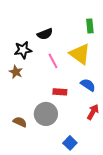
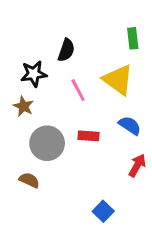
black semicircle: (45, 34) -> (66, 50), turned -49
gray circle: (46, 114) -> (47, 143), moved

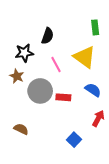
gray circle: (47, 143) -> (40, 91), moved
blue square: (103, 211) -> (74, 140), moved

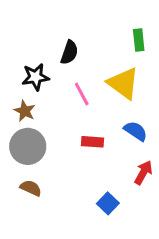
gray circle: (40, 91) -> (28, 146), moved

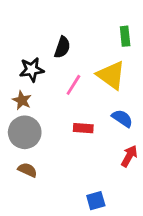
pink line: (82, 94) -> (73, 85), turned 60
blue square: (108, 203) -> (96, 201), moved, turned 30

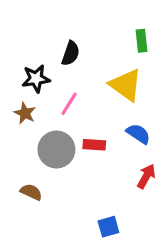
pink line: (73, 85) -> (69, 104), moved
gray circle: (25, 132) -> (56, 149), moved

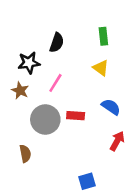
green rectangle: (142, 41) -> (103, 36), moved
yellow triangle: (126, 85) -> (101, 68), size x0.6
brown semicircle: (31, 192) -> (25, 154), turned 54

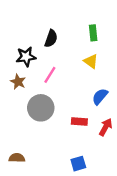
blue semicircle: (111, 107) -> (100, 96), turned -84
red rectangle: (76, 116) -> (79, 121), moved
brown semicircle: (25, 154) -> (17, 158), moved, turned -77

